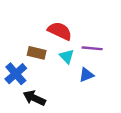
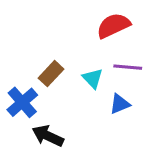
red semicircle: (60, 31) -> (113, 26), moved, turned -50
brown rectangle: (37, 53) -> (51, 74), turned -60

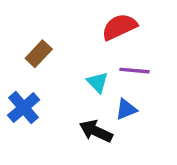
brown rectangle: (51, 74) -> (39, 54), moved
black arrow: (48, 136) -> (96, 131), moved

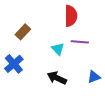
red semicircle: (119, 27) -> (71, 16), turned 115
blue triangle: (126, 109) -> (94, 77), moved

